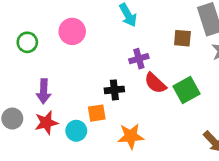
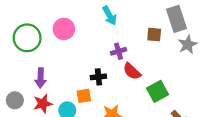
green circle: (27, 42) -> (27, 38), size x1.6
green square: (187, 90) -> (158, 91), moved

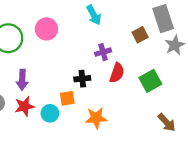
brown square: (154, 35) -> (140, 35), turned -32
red semicircle: (132, 71) -> (117, 73), turned -114
green square: (158, 91) -> (150, 81), moved

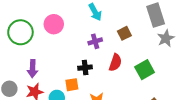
brown square: (140, 35) -> (124, 33), moved
purple cross: (103, 52) -> (95, 41), moved

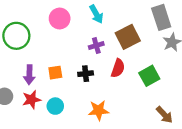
pink circle: (54, 24) -> (60, 19), moved
brown square: (124, 33) -> (128, 37), size x1.6
orange square: (72, 85) -> (55, 73), moved

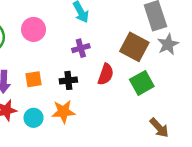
pink circle: (60, 19) -> (34, 29), moved
brown square: (128, 37) -> (134, 47), moved, turned -35
orange star: (99, 110) -> (63, 112), moved

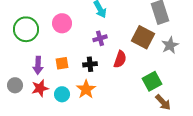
gray star: (168, 44) -> (170, 45), moved
green square: (142, 83) -> (152, 81), moved
orange star: (63, 112) -> (86, 89), turned -30

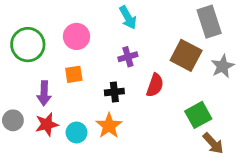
orange square: (62, 63) -> (74, 74), moved

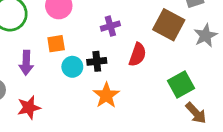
red star: (47, 124) -> (29, 108), moved
orange star: (109, 126) -> (106, 95), moved
cyan circle: (77, 132) -> (72, 67), moved

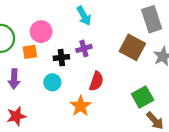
orange square: (56, 44) -> (30, 52), moved
red semicircle: (138, 55) -> (96, 81), moved
black cross: (97, 61) -> (61, 58), moved

